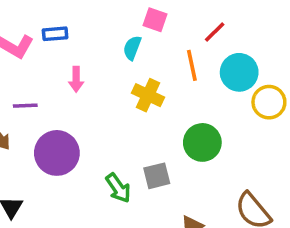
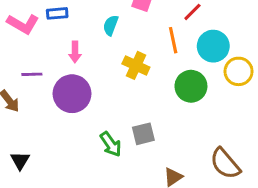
cyan semicircle: (132, 48) -> (111, 25), moved
green circle: (202, 142) -> (191, 86), moved
purple circle: (57, 153) -> (72, 94), moved

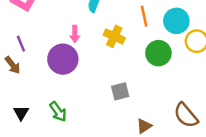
pink arrow: (75, 52) -> (75, 34), moved
purple line: (32, 74) -> (21, 44), moved, turned 70
green arrow: (111, 144) -> (58, 112), moved

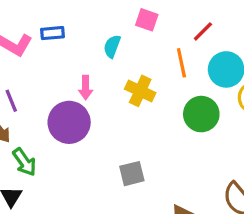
gray square: (120, 91) -> (132, 174), moved
green arrow: (58, 112) -> (24, 162), moved

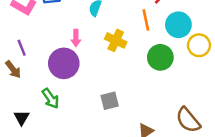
green arrow: (24, 162) -> (51, 98), moved

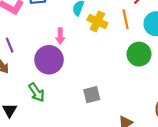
yellow cross: (116, 40) -> (97, 21), moved

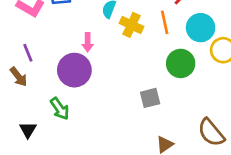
gray square: (92, 95) -> (150, 98), moved

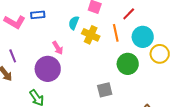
pink arrow: (88, 42) -> (58, 48), turned -32

